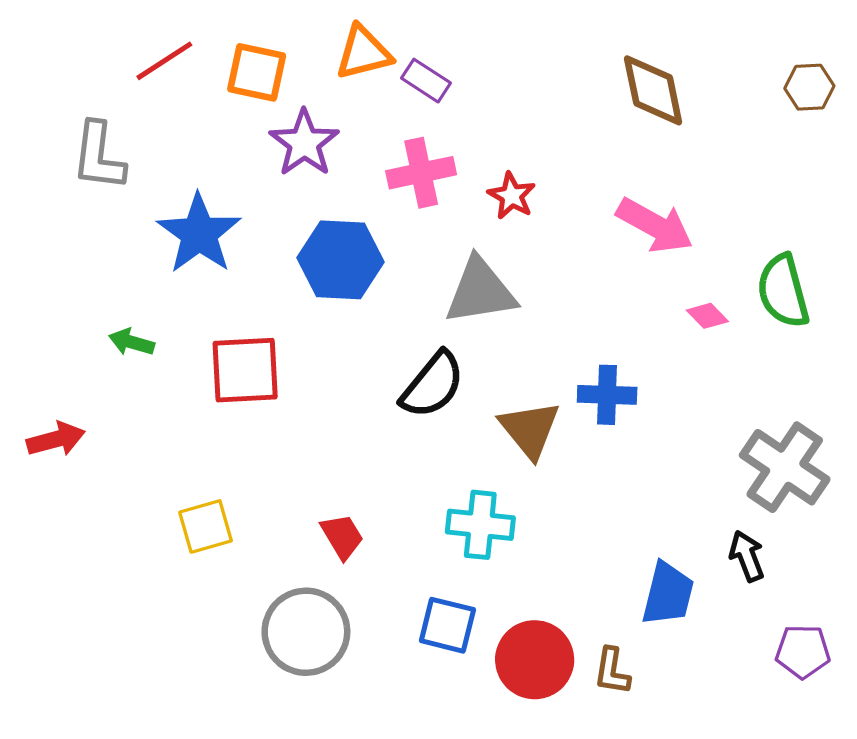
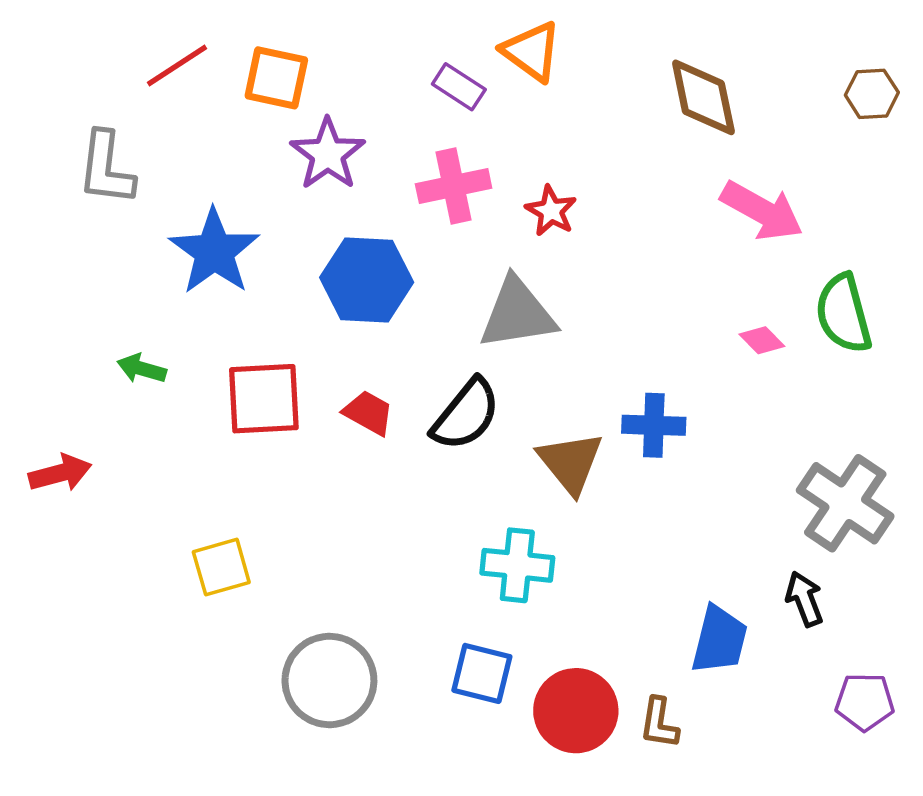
orange triangle: (364, 53) -> (532, 51), moved, turned 50
pink arrow: (655, 225) -> (762, 211), moved
red trapezoid: (342, 536) -> (368, 413), moved, turned -30

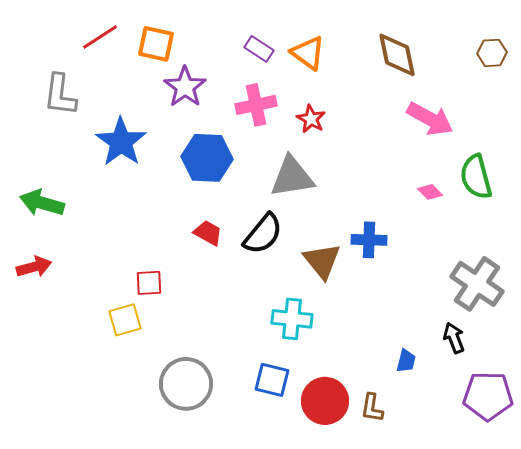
orange triangle: (532, 51) -> (308, 53), moved
green arrow: (142, 369) -> (42, 203), moved, size x1.6
red square: (264, 399) -> (149, 283), moved, size x0.6
blue trapezoid: (719, 640) -> (406, 361), size x0.6
purple pentagon: (865, 702) -> (488, 396), size x1.5

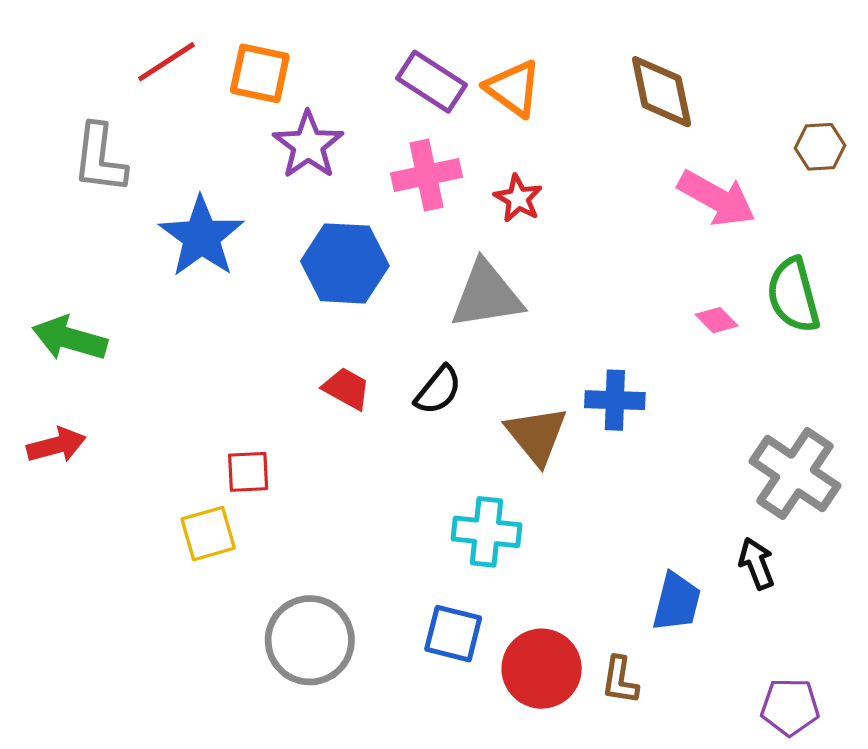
purple rectangle: (259, 49) -> (431, 82), size x1.4
brown hexagon: (492, 53) -> (820, 147), moved
black semicircle: (263, 234) -> (438, 390), size x0.7
blue trapezoid: (406, 361) -> (677, 602), size x1.5
purple pentagon: (488, 396) -> (790, 707), moved, size x0.7

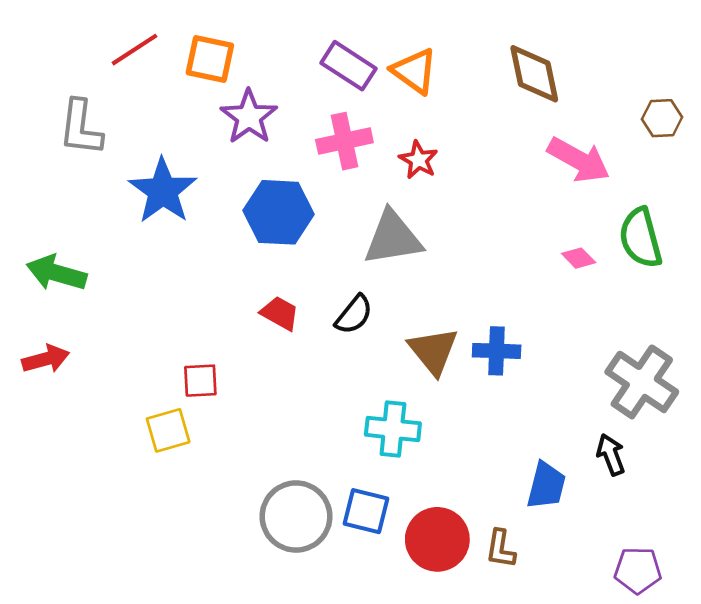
blue cross: (615, 400) -> (497, 351), moved
gray circle: (310, 640) -> (296, 516), moved

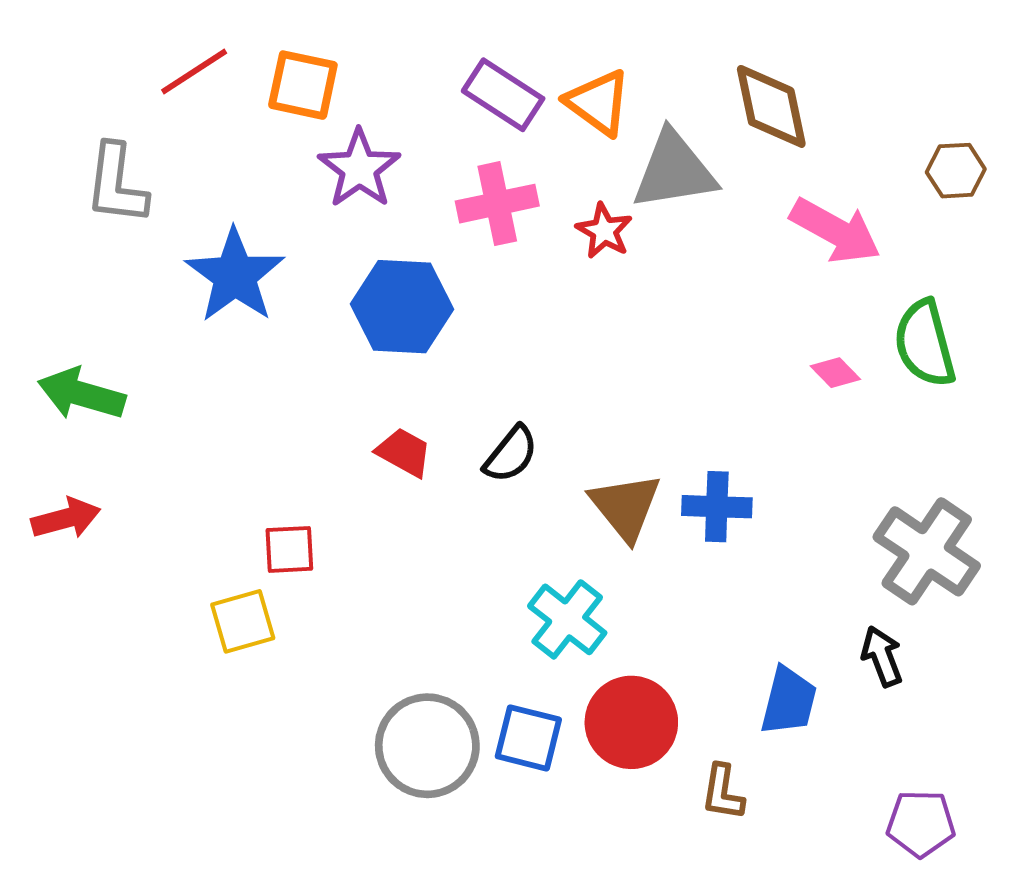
gray triangle: (393, 238) -> (674, 171), moved
cyan cross: (393, 429) -> (567, 619), turned 32
red circle: (437, 539) -> (631, 722), moved

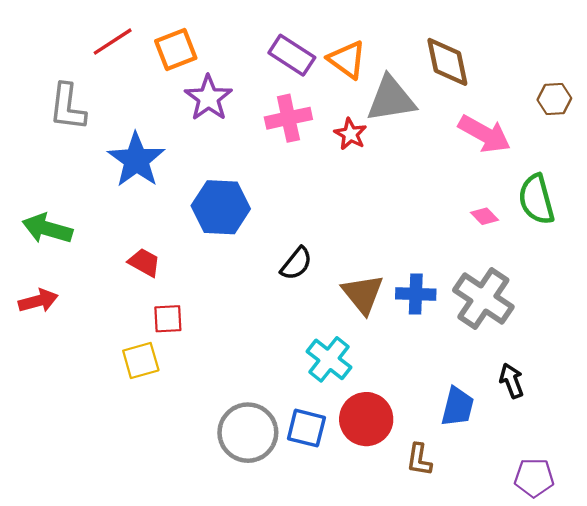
orange square: (303, 85) -> (176, 49), turned -33
blue hexagon: (402, 307) -> (221, 207), moved
red trapezoid: (404, 452) -> (144, 262), moved
gray cross: (927, 551) -> (483, 299), moved

